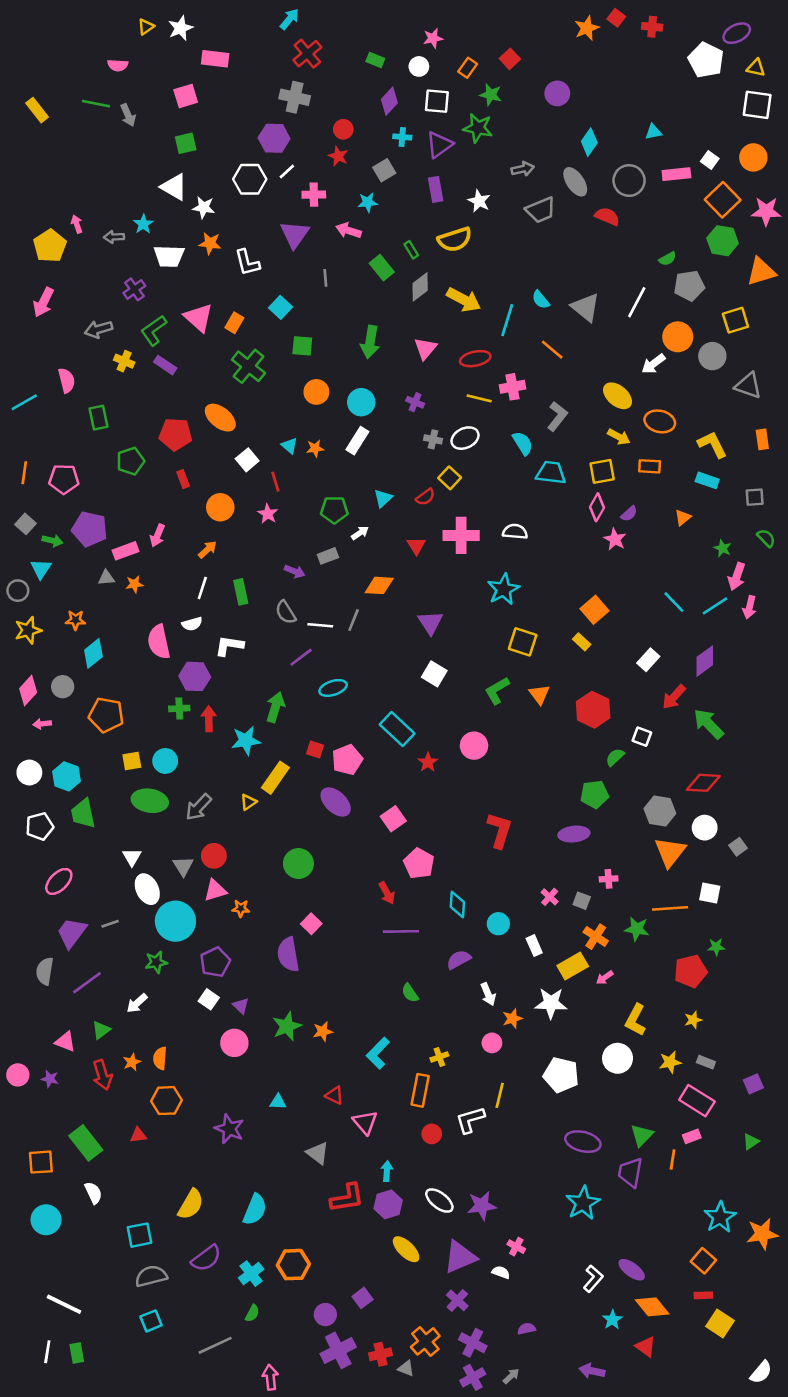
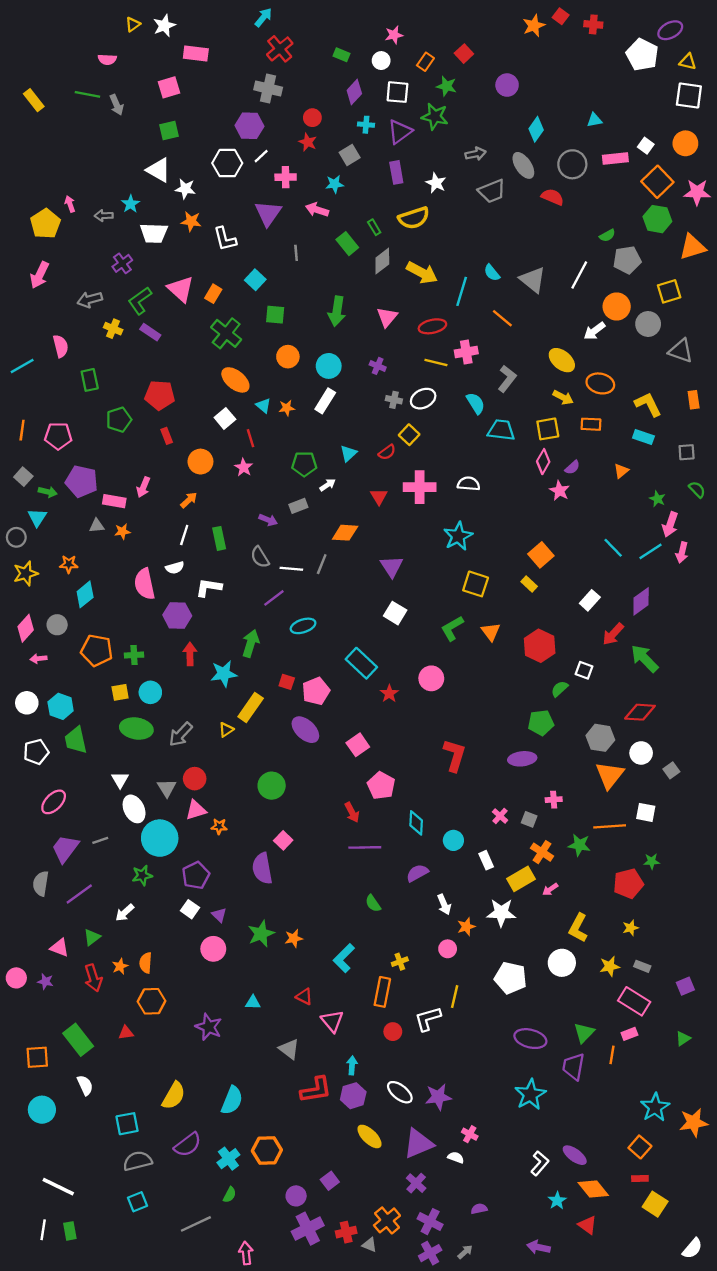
orange ellipse: (220, 418) -> (235, 380), moved
pink rectangle: (125, 551) -> (114, 501), turned 30
green cross: (179, 708) -> (134, 655), moved

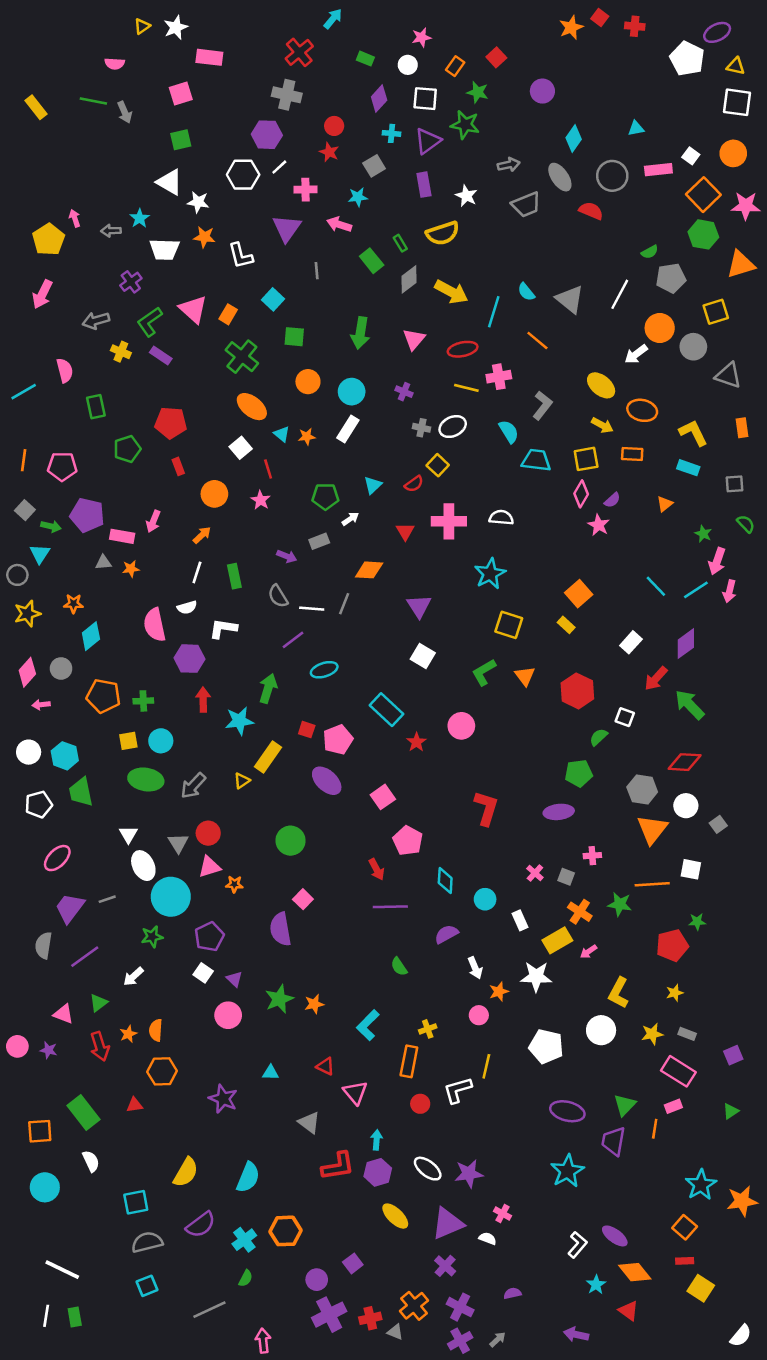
cyan arrow: (263, 17) -> (333, 19), moved

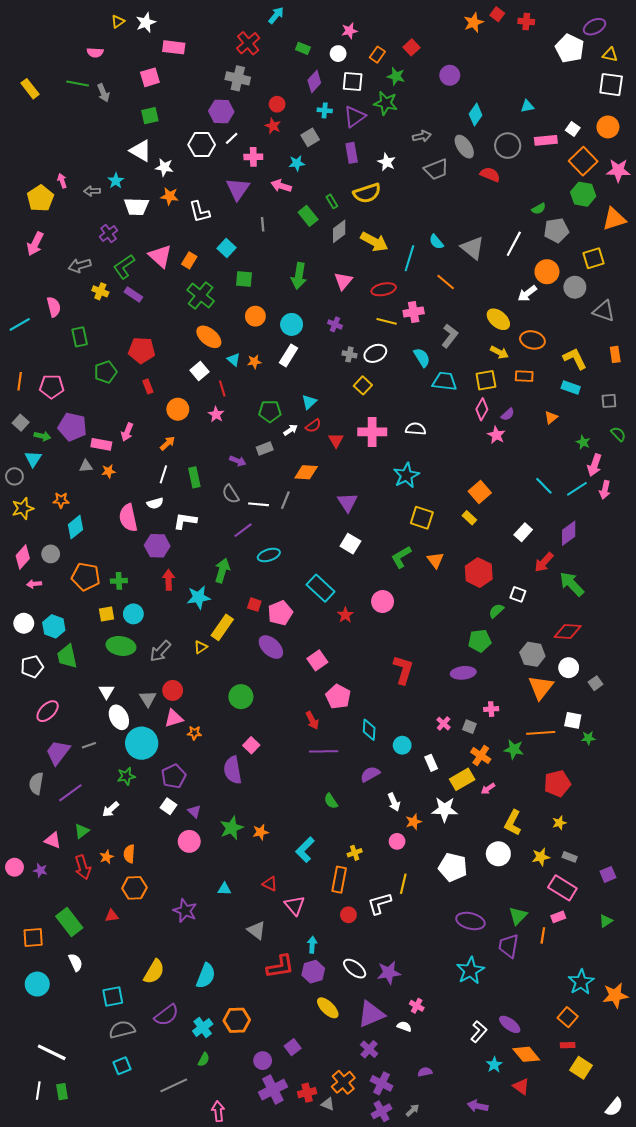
red semicircle: (414, 484) -> (313, 426), moved
green star: (697, 922) -> (588, 738), moved

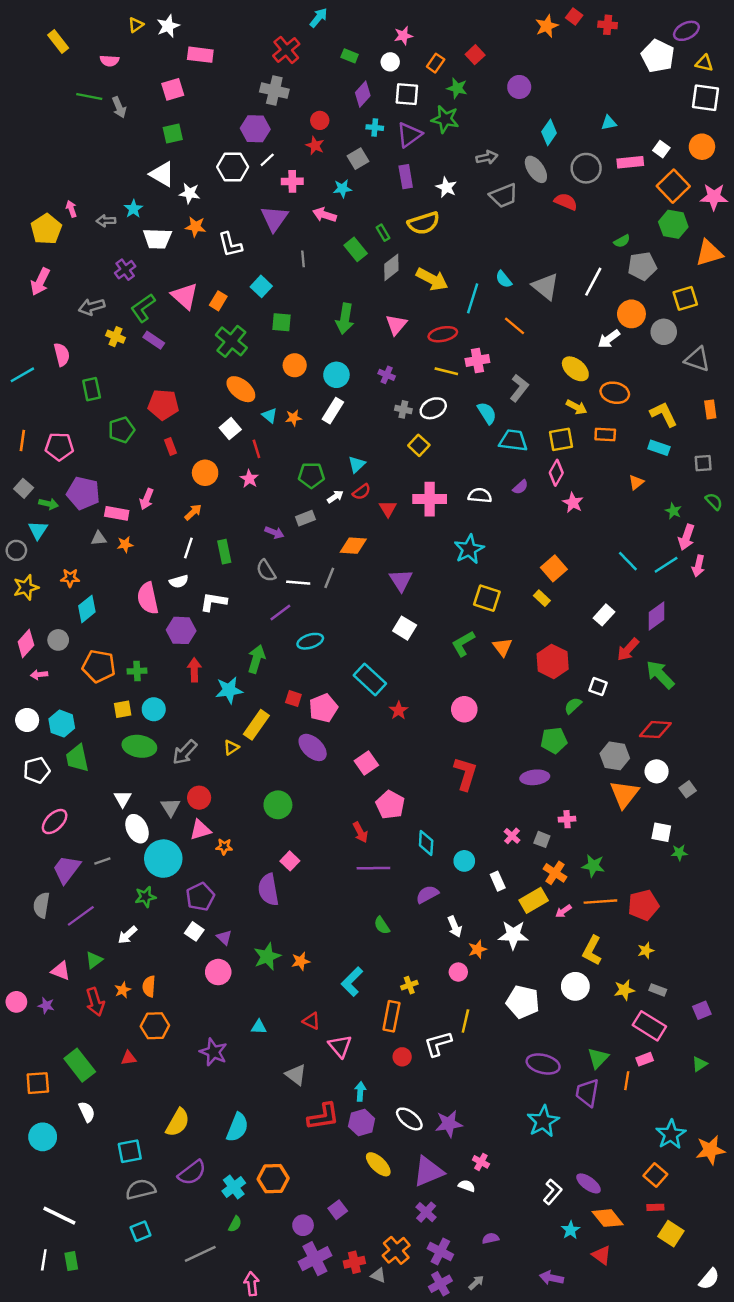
yellow rectangle: (30, 89) -> (58, 42), moved
purple semicircle: (508, 414) -> (520, 487), moved
pink circle: (383, 602) -> (464, 709), moved
orange line: (541, 733) -> (600, 902), moved

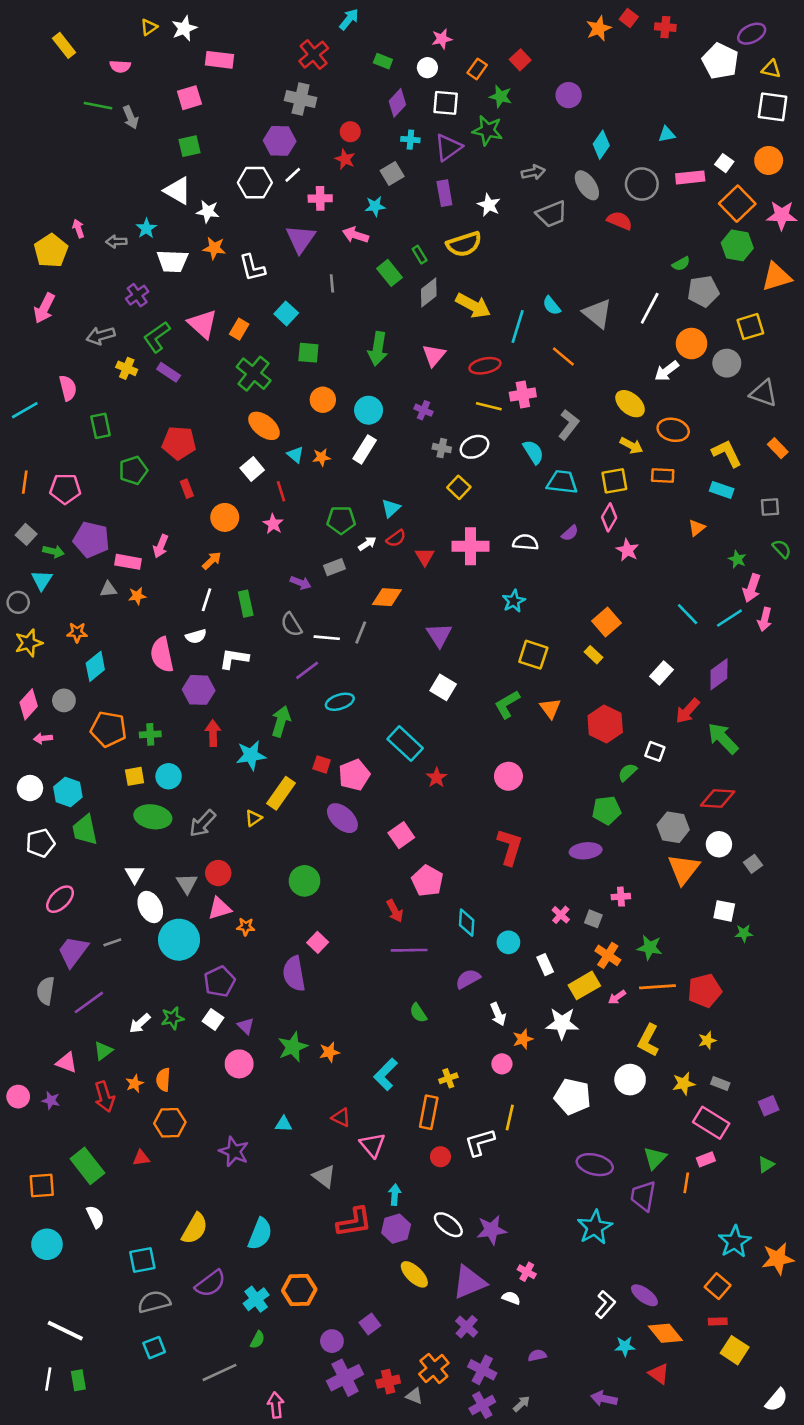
orange rectangle: (710, 409) -> (778, 448), turned -36
cyan star: (469, 549) -> (514, 601), size x0.7
green star: (145, 897) -> (172, 1018), moved
cyan star: (571, 1230) -> (625, 1346), turned 30

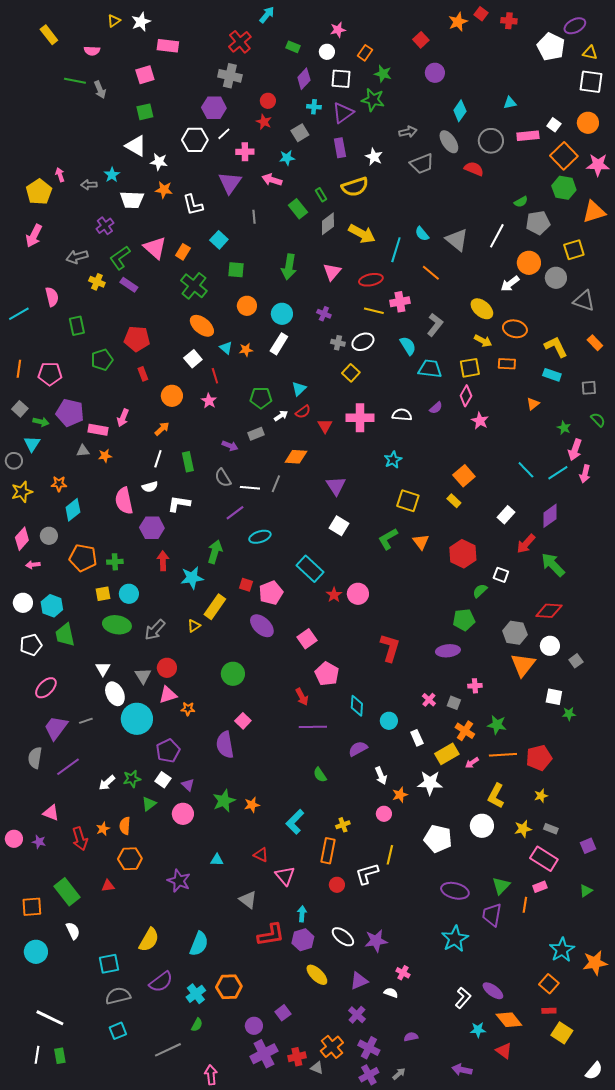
red square: (520, 60) -> (421, 40), moved
pink circle: (508, 776) -> (358, 594), moved
green triangle: (103, 1051) -> (149, 804), moved
purple triangle: (469, 1282) -> (359, 981), size x0.7

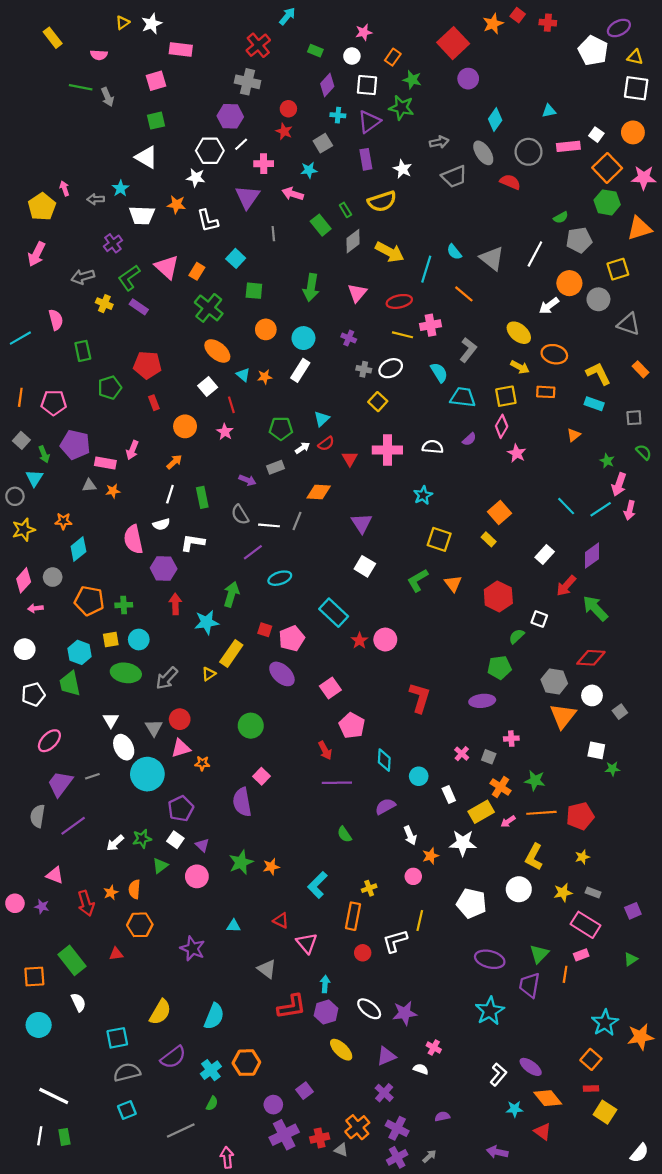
red square: (421, 40) -> (453, 43), size x1.8
white star: (159, 162) -> (196, 178), moved
green arrow: (41, 422) -> (44, 454), turned 56
cyan hexagon: (52, 606) -> (80, 652), moved

